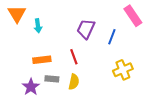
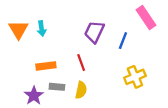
orange triangle: (17, 14) -> (18, 30), moved

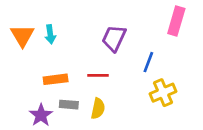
pink rectangle: (146, 18) -> (176, 21), turned 50
blue line: (123, 41) -> (148, 62), moved
red line: (81, 63) -> (98, 75), turned -70

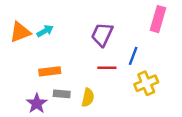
cyan arrow: (50, 34) -> (45, 31), turned -112
orange triangle: (22, 36) -> (20, 32), turned 40
red line: (98, 75) -> (107, 68), moved

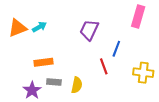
red line: (107, 68) -> (104, 66), moved, turned 70
yellow cross: (146, 83) -> (143, 73), moved, turned 30

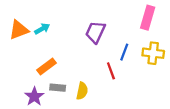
orange rectangle: (44, 62) -> (47, 67), turned -30
yellow cross: (143, 73) -> (153, 53), moved

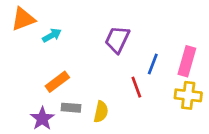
pink rectangle: (148, 18) -> (187, 61), moved
orange triangle: (19, 30) -> (23, 19), moved
yellow cross: (153, 53) -> (188, 95), moved

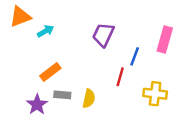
pink rectangle: (187, 61) -> (165, 40), moved
red line: (136, 87) -> (120, 77), turned 36
yellow cross: (188, 95) -> (155, 94), moved

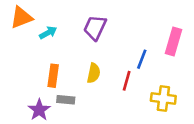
purple trapezoid: (103, 35) -> (95, 28), moved
orange rectangle: (50, 72) -> (53, 76), turned -45
yellow semicircle: (89, 99) -> (94, 73), moved

